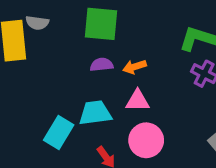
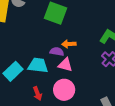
purple semicircle: (102, 65) -> (57, 52), moved

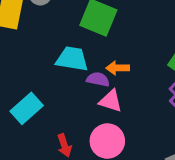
cyan trapezoid: (38, 65) -> (72, 59), moved

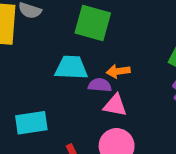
cyan rectangle: (27, 108) -> (31, 123), turned 40

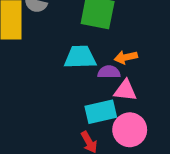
cyan rectangle: (31, 123) -> (101, 112), moved

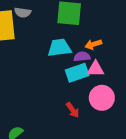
cyan rectangle: (101, 112) -> (77, 73), moved

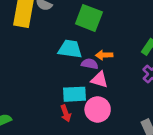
cyan rectangle: (77, 73) -> (74, 94), moved

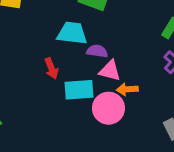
orange arrow: (104, 55) -> (127, 89), moved
red arrow: (66, 113) -> (51, 68), moved

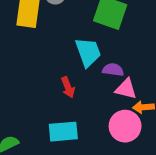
cyan trapezoid: (72, 33) -> (88, 52), turned 64
cyan rectangle: (79, 90) -> (63, 132), moved

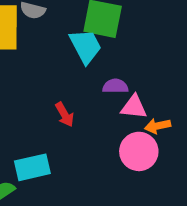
cyan trapezoid: (88, 52) -> (86, 46), moved
cyan rectangle: (63, 132) -> (32, 167), moved

